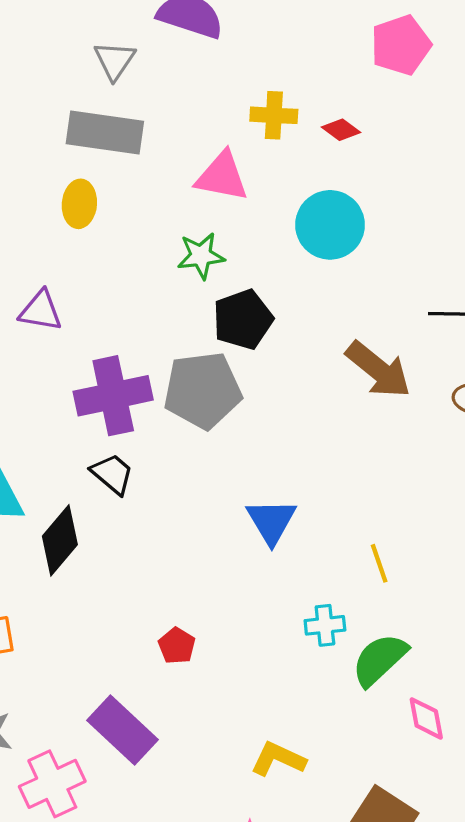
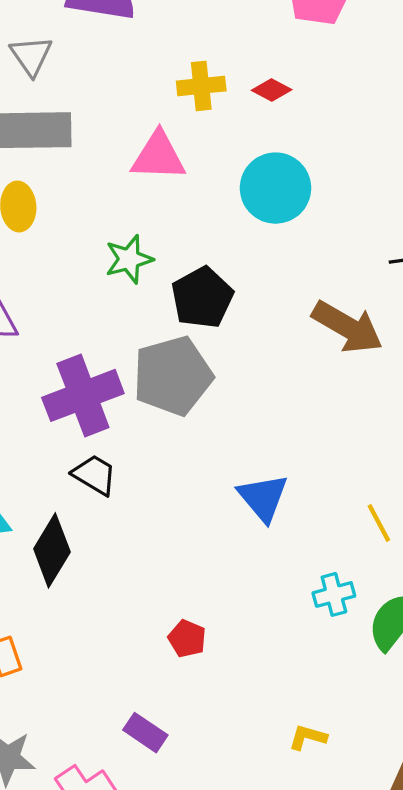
green star: (201, 256) -> (129, 259), moved
purple rectangle: (122, 730) -> (145, 733), size x0.6
yellow L-shape: (278, 759) -> (308, 737), size x0.7

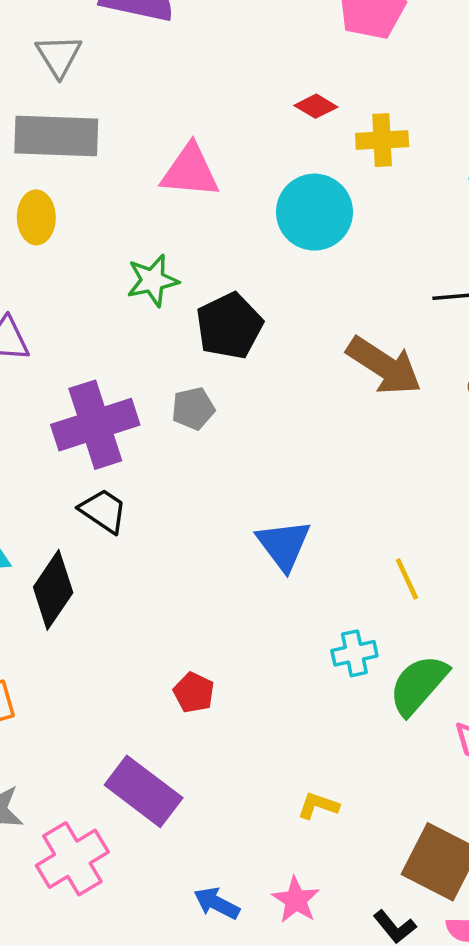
yellow cross: (201, 86) -> (382, 140), moved
gray pentagon: (173, 376) -> (193, 409), size x0.5
purple rectangle: (145, 733) -> (144, 791), size x1.6

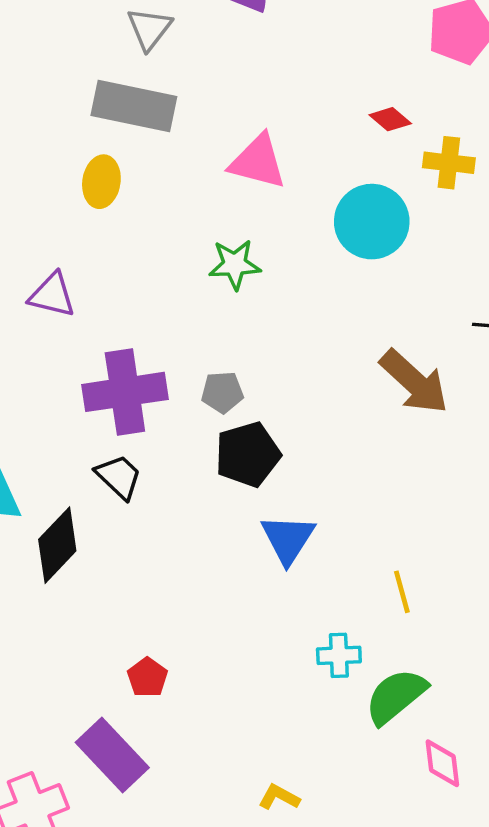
green star: (153, 280) -> (235, 264), moved
black pentagon: (229, 326) -> (248, 454), moved
red pentagon: (194, 693) -> (147, 677), moved

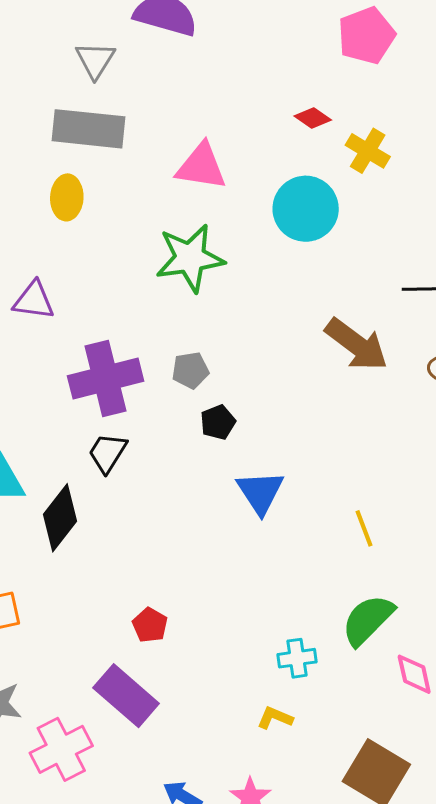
yellow cross: (449, 163) -> (368, 151), turned 30
green star: (235, 264) -> (190, 258), size x1.5
black pentagon: (248, 454) -> (218, 422), size x0.6
black trapezoid: (119, 477) -> (108, 453), turned -96
cyan cross: (339, 655) -> (297, 658), moved

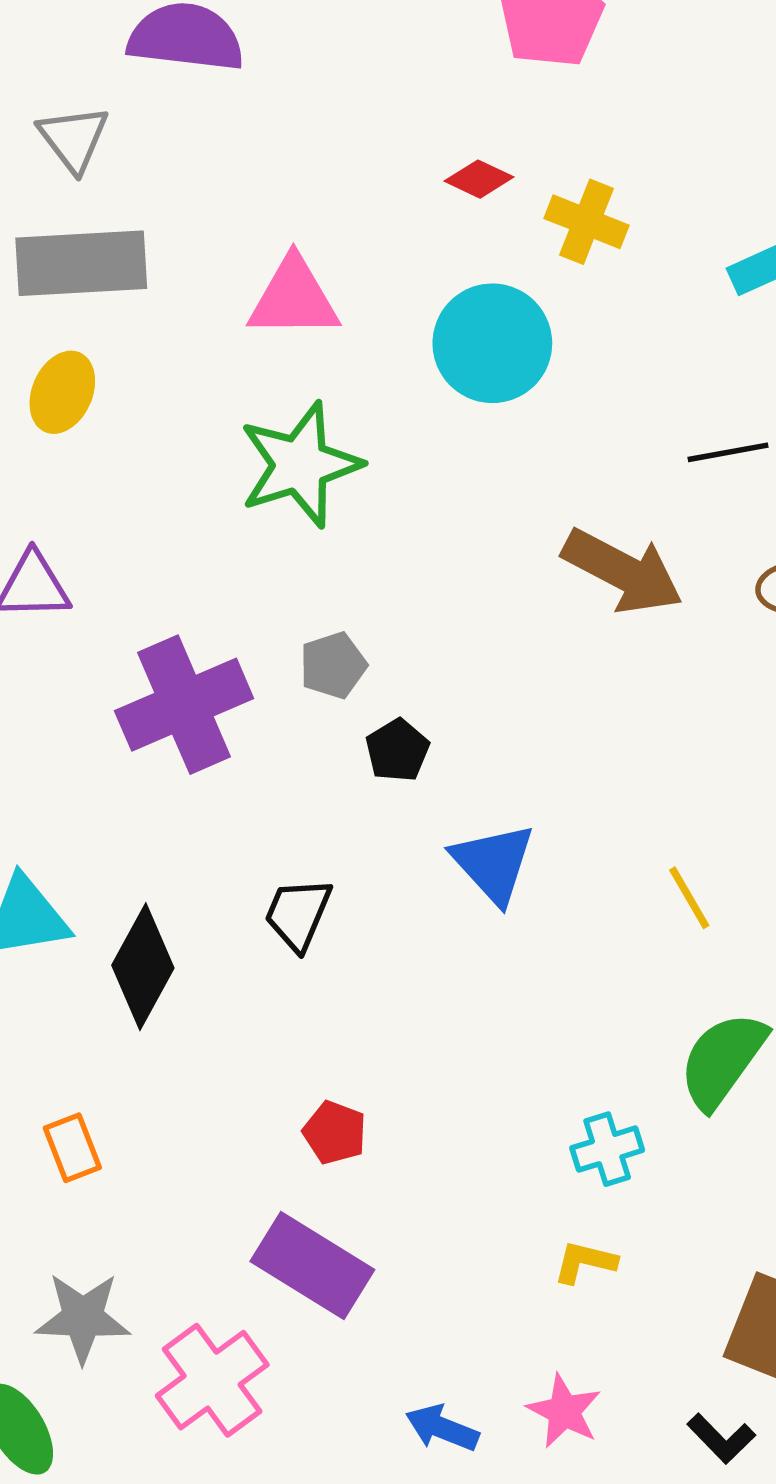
yellow ellipse: (67, 197) -> (62, 392), turned 30
black trapezoid: (108, 453) -> (298, 914), moved

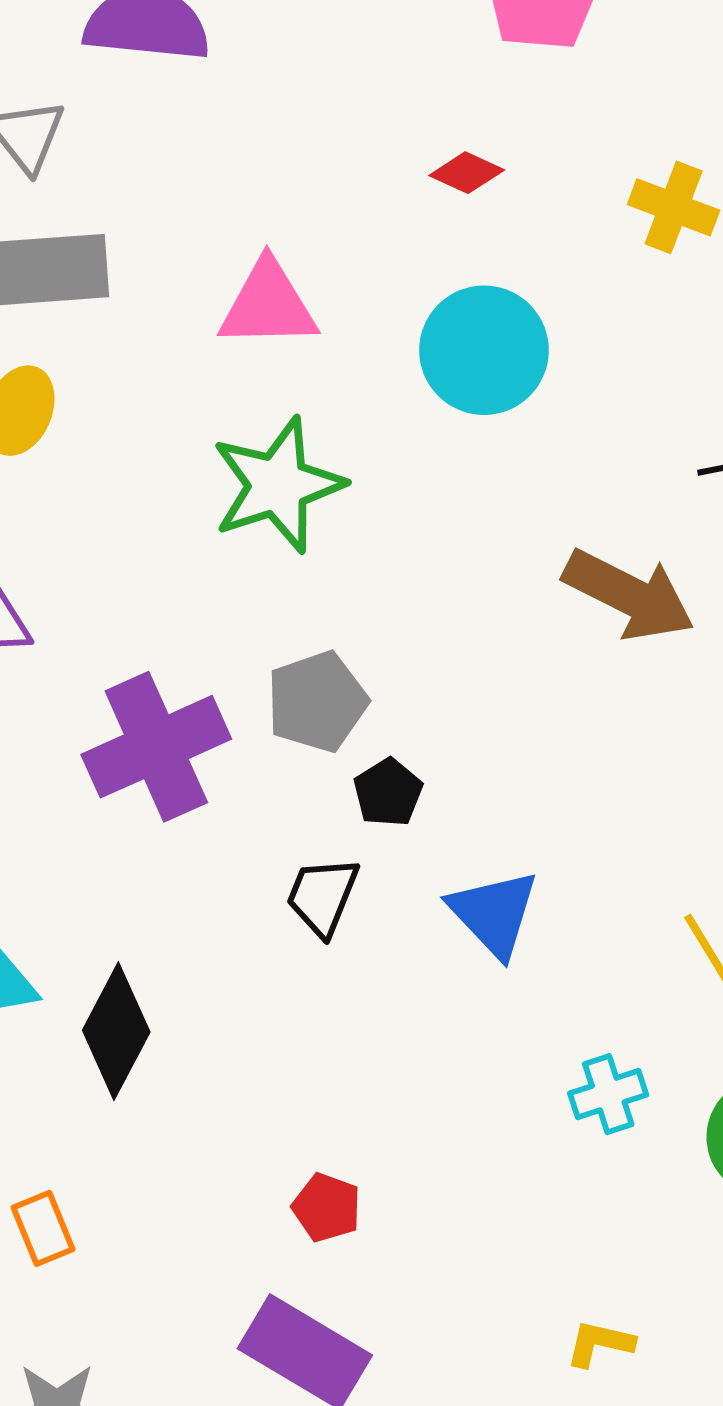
yellow cross: (587, 222) -> (674, 207), moved
gray pentagon: (333, 665) -> (317, 702), size x1.4
black trapezoid: (298, 914) -> (322, 896), moved
cyan cross: (607, 1149) -> (608, 1094), moved

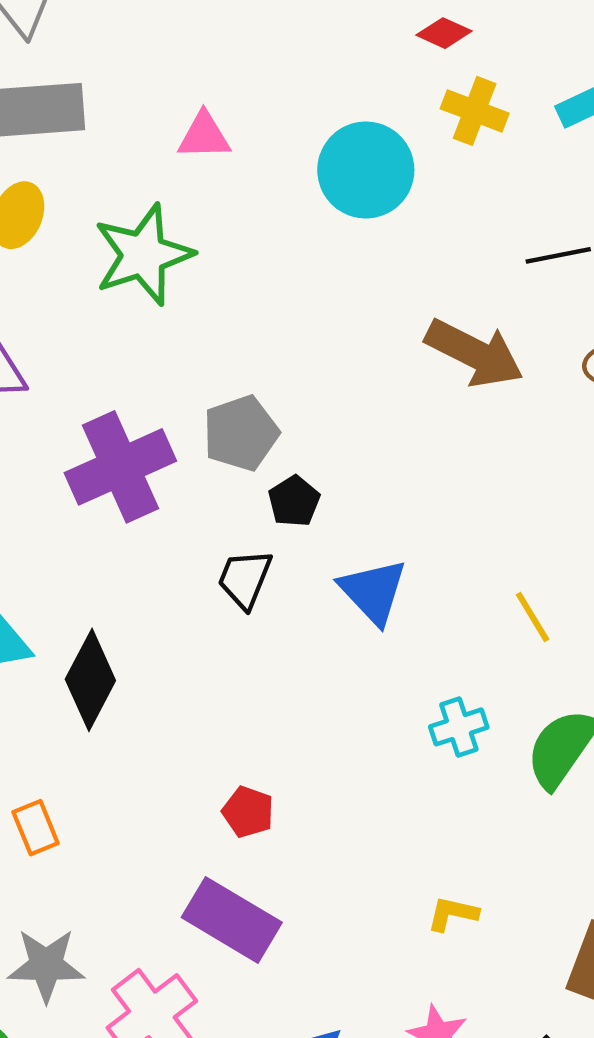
red diamond: (467, 173) -> (444, 33), moved
yellow cross: (674, 207) -> (475, 111), moved
pink triangle: (268, 305) -> (204, 136), size x0.7
green star: (278, 485) -> (143, 255), moved

